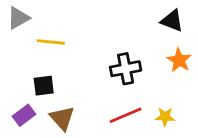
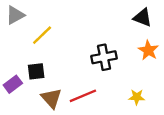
yellow line: (51, 42) -> (42, 35), turned -50
purple rectangle: (24, 115) -> (13, 84), moved
red line: (126, 115) -> (83, 96), moved

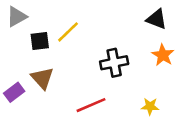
yellow line: (42, 35) -> (68, 32), moved
black square: (36, 71) -> (40, 41), moved
brown triangle: (51, 98) -> (42, 78), moved

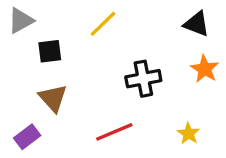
yellow line: (68, 32) -> (103, 24), moved
purple rectangle: (14, 92) -> (27, 137), moved
yellow star: (150, 106) -> (189, 134), turned 30

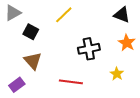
black square: (50, 51) -> (31, 32), turned 35
red line: (114, 132) -> (71, 82), turned 30
yellow star: (189, 134) -> (117, 74), moved

